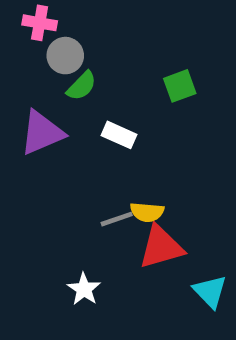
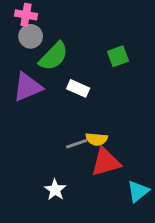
gray circle: (65, 56) -> (31, 36), moved
green semicircle: (82, 86) -> (54, 56), size x1.5
cyan triangle: (210, 291) -> (138, 191), turned 35

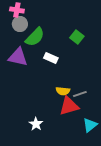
green square: (118, 56) -> (77, 37), turned -32
purple triangle: (28, 87) -> (18, 57), turned 35
gray line: (77, 144) -> (80, 94), moved

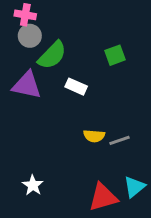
green square: (77, 37) -> (115, 55), turned 32
red triangle: (69, 106) -> (103, 197), moved
white star: (36, 124) -> (33, 185), moved

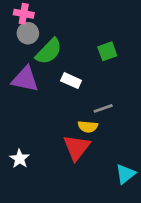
gray line: (119, 140) -> (103, 108), moved
white star: (33, 185) -> (20, 159), moved
red triangle: (103, 197) -> (77, 147), moved, turned -36

